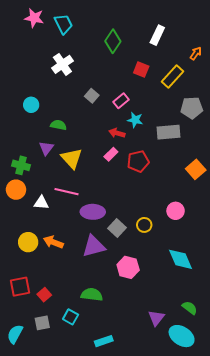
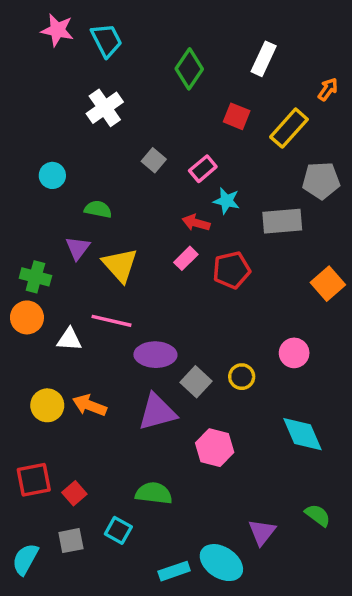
cyan ellipse: (182, 336) -> (221, 563), moved

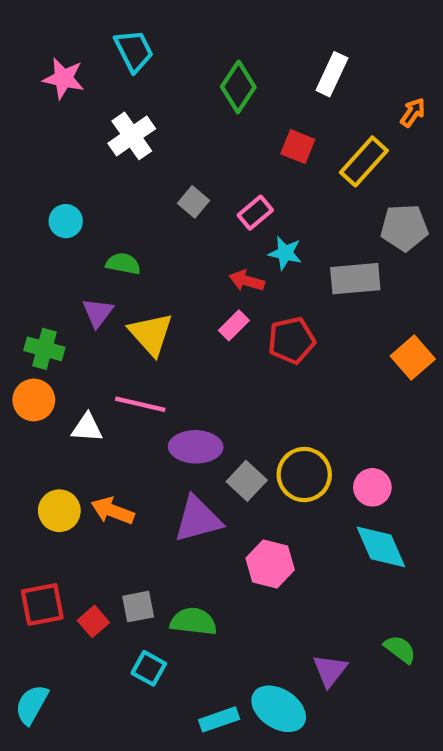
pink star: (57, 30) -> (64, 78), moved
pink circle: (294, 353) -> (372, 487), moved
yellow circle: (242, 377) -> (304, 475), size x1.6
gray square: (71, 541) -> (138, 607), moved

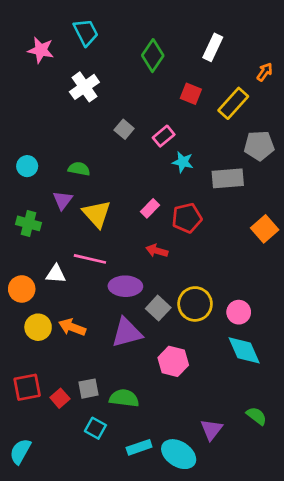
cyan circle: (66, 221) -> (27, 166), moved
red arrow: (247, 281) -> (157, 251), moved
orange circle: (34, 400) -> (22, 289), moved
cyan rectangle: (219, 719) -> (139, 447), moved

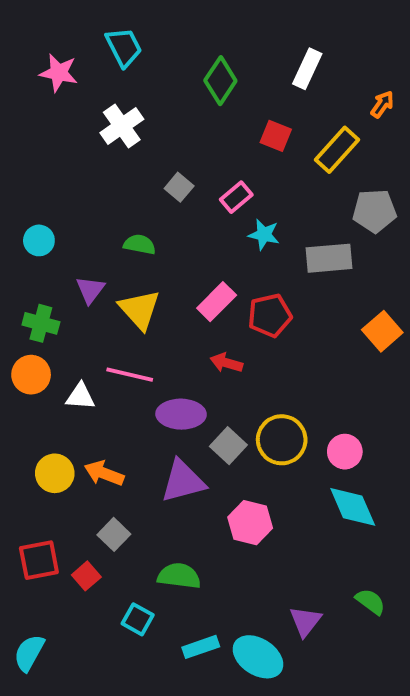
green semicircle: (79, 169) -> (140, 244), moved
pink rectangle: (150, 208) -> (217, 302), size x1.4
orange circle: (22, 289) -> (31, 375), moved
gray square: (89, 389) -> (114, 534), moved, turned -35

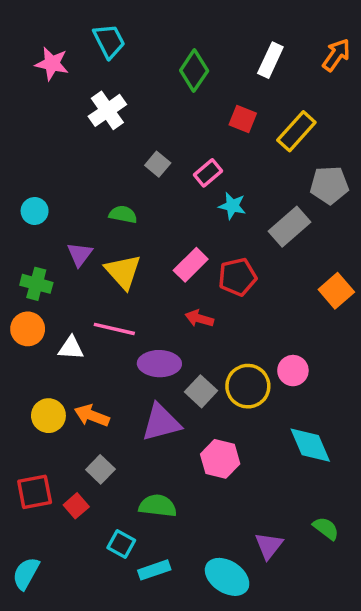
orange arrow: (382, 104) -> (336, 55), moved, size x1.4
gray rectangle: (329, 258) -> (289, 227), turned -36
pink circle: (345, 452) -> (293, 371), moved
cyan rectangle: (201, 647) -> (154, 570), moved

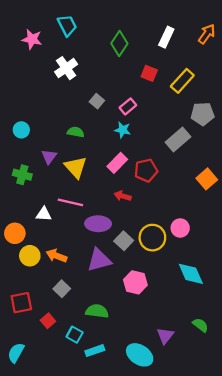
cyan star: (232, 206) -> (123, 130), moved
orange circle: (28, 329) -> (15, 233), moved
red square: (76, 506) -> (48, 321), moved

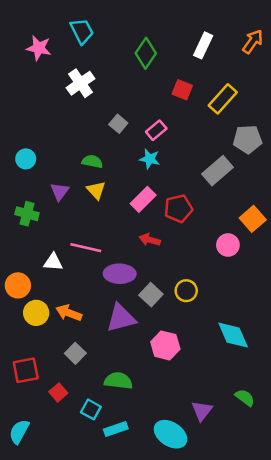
yellow triangle: (76, 167) -> (96, 190), moved, size x0.7
pink circle: (180, 228) -> (228, 245), moved
yellow circle: (152, 238) -> (186, 291), size x0.7

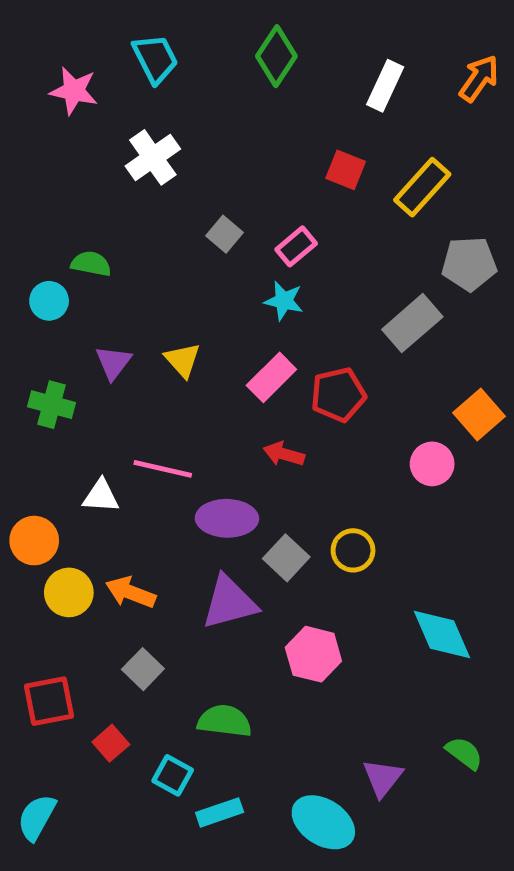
green diamond: (146, 53) -> (276, 56), moved
green semicircle: (92, 162) -> (91, 264), moved

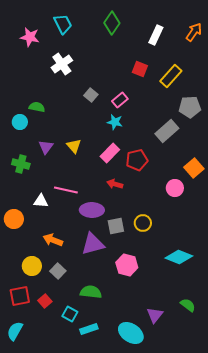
gray square: (286, 558) -> (116, 226), turned 36
yellow circle: (69, 592) -> (32, 266), moved
cyan diamond: (442, 634) -> (179, 257), turned -44
red square: (49, 701) -> (20, 296), moved

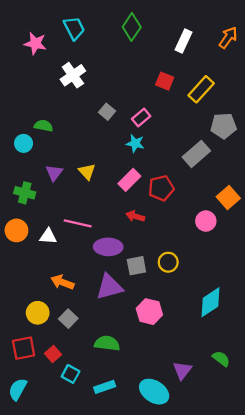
orange circle: (14, 219) -> (16, 230), moved
cyan diamond: (179, 257) -> (211, 302), turned -56
cyan square: (70, 314) -> (71, 374), moved

